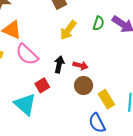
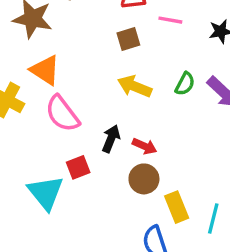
yellow arrow: (68, 30) -> (135, 86), turned 66

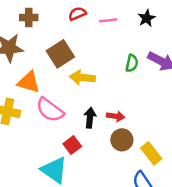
brown square: (128, 39) -> (60, 54), moved, size x1.5
yellow arrow: (135, 86) -> (82, 78), moved

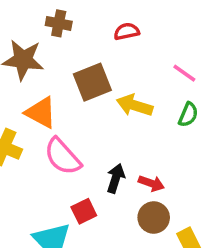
pink line: (108, 20) -> (184, 73), moved, turned 30
yellow arrow: (82, 78) -> (135, 105), moved

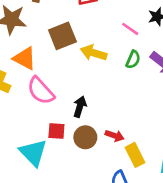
red arrow: (151, 183) -> (115, 136), moved
red square: (84, 211) -> (56, 131), turned 30
brown circle: (154, 218) -> (85, 137), moved

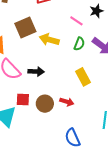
black arrow: (80, 107) -> (36, 72), moved, turned 77
yellow rectangle: (135, 155) -> (83, 77), moved

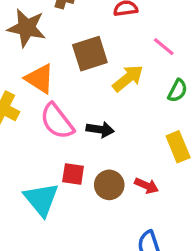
pink line: (76, 21) -> (164, 47), moved
yellow arrow: (49, 40) -> (128, 78), turned 120

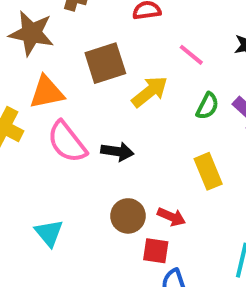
orange triangle: (40, 79) -> (47, 92), turned -44
red square: (73, 174) -> (156, 251), moved
cyan triangle: (41, 199) -> (49, 233), size x0.7

